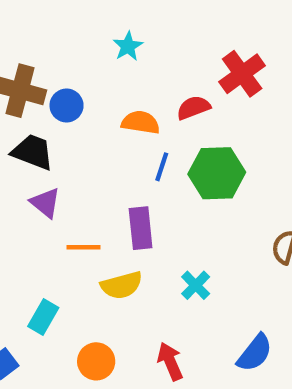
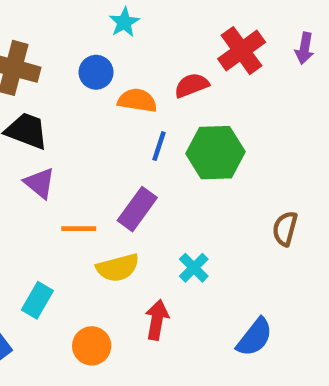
blue circle: (67, 105) -> (96, 72), moved
purple rectangle: (141, 228) -> (137, 209), turned 42
red arrow: (170, 361) -> (157, 320), moved, turned 33

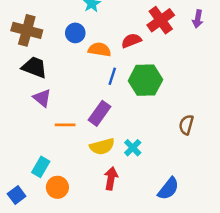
yellow semicircle: (118, 268) -> (102, 146), moved
orange circle: (92, 346) -> (57, 187), moved

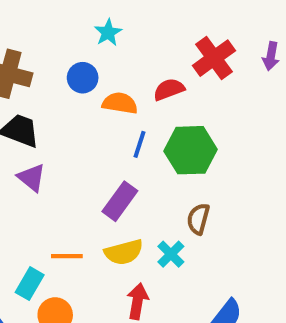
orange line: (65, 125) -> (67, 256), moved
brown semicircle: (186, 125) -> (198, 219), moved

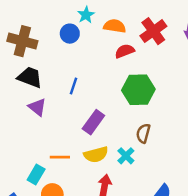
blue circle: (83, 78) -> (70, 34), moved
orange semicircle: (120, 103) -> (115, 26), moved
blue line: (139, 144) -> (74, 86), moved

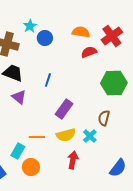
cyan star: (86, 15) -> (30, 26), moved
green hexagon: (138, 90) -> (114, 83), moved

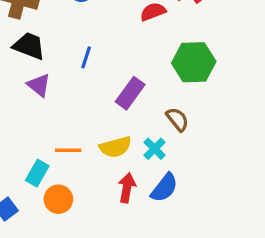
purple rectangle: (64, 109) -> (130, 93), moved
brown semicircle: (104, 118) -> (177, 119), turned 126
blue semicircle: (118, 168) -> (164, 188), moved

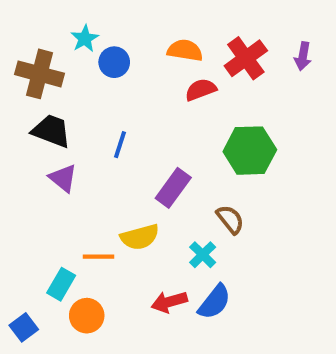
yellow semicircle: (115, 147) -> (140, 237), moved
red arrow: (127, 188) -> (169, 302), turned -116

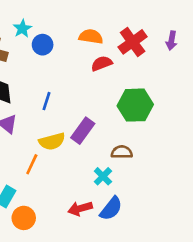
brown semicircle: (230, 219) -> (122, 152), turned -50
yellow semicircle: (140, 237) -> (52, 141), moved
orange line: (98, 257) -> (32, 164), moved, turned -65

